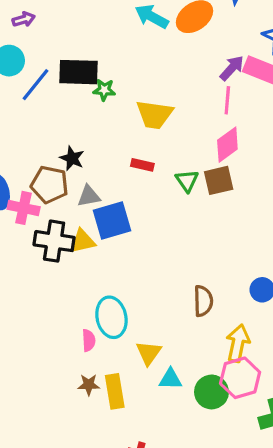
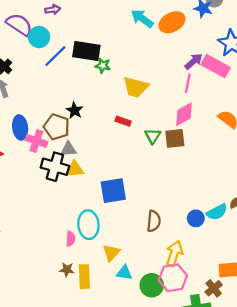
gray triangle: (89, 196) -> (68, 149), moved
blue square: (112, 221) -> (113, 191), moved

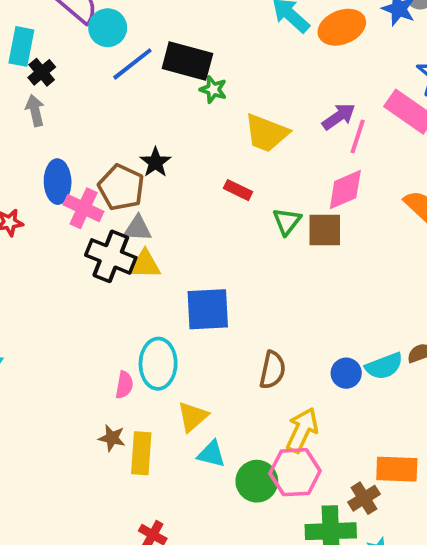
purple arrow: (194, 61) -> (339, 117), moved

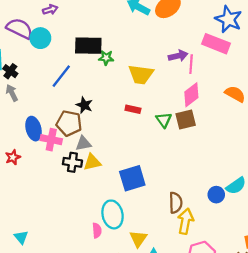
blue line: (132, 64) -> (61, 76), moved
purple arrow: (339, 117) -> (178, 56), turned 36
black cross: (111, 256) -> (72, 162), size x0.7
yellow arrow: (302, 430) -> (185, 221), moved

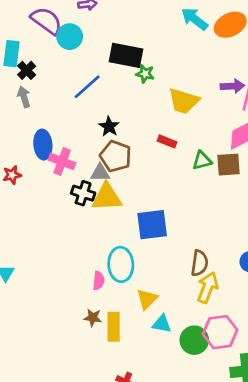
green triangle: (164, 120) -> (202, 161), turned 42
brown pentagon: (69, 123) -> (116, 156), moved
yellow triangle: (92, 162) -> (107, 197), size x1.4

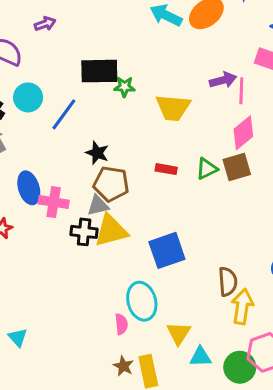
cyan circle: (70, 37) -> (28, 97), moved
red rectangle: (167, 141) -> (166, 169), moved
brown star: (93, 318) -> (123, 366), turned 30

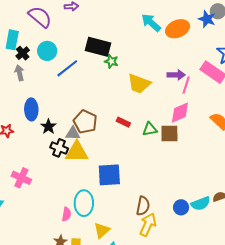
black star: (97, 153) -> (48, 127), moved
pink cross: (54, 202) -> (21, 178), moved

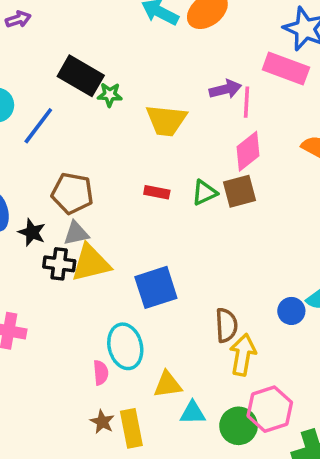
black rectangle: (98, 47) -> (81, 76), turned 30
brown pentagon: (85, 122) -> (72, 193), moved
yellow triangle: (102, 230) -> (168, 385), turned 48

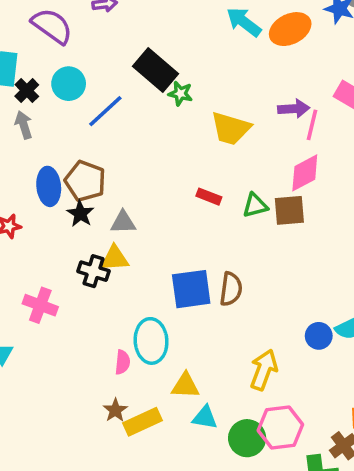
brown pentagon: (72, 193) -> (85, 181), moved
yellow triangle: (91, 263) -> (115, 258), moved, size x0.7
black cross: (59, 264) -> (94, 271), moved
brown semicircle: (226, 325) -> (231, 289), moved
yellow rectangle: (131, 428) -> (142, 422), turned 66

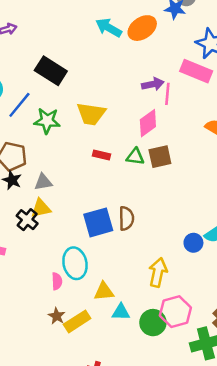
green star: (180, 93) -> (47, 121), moved, size x1.5
yellow trapezoid: (231, 128) -> (91, 114), moved
pink diamond: (305, 173) -> (148, 123), moved
green triangle: (255, 205) -> (135, 157), turned 30
black cross: (94, 271) -> (27, 220), turned 30

